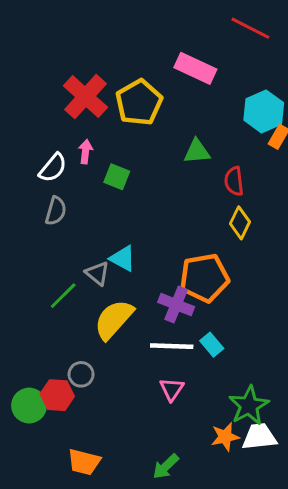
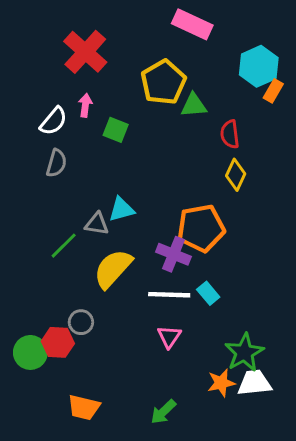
yellow pentagon: (139, 103) -> (163, 82), moved
cyan triangle: (123, 258) -> (121, 209), turned -44
gray triangle: (97, 273) -> (97, 224), turned -30

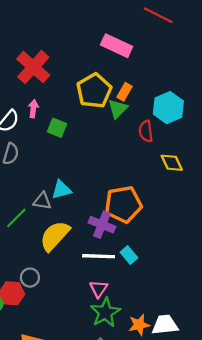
cyan hexagon: (259, 66) -> (168, 108), moved
orange rectangle: (273, 91) -> (124, 92), moved
green triangle: (194, 105) -> (118, 109), turned -40
yellow diamond: (236, 175) -> (172, 163), moved, turned -50
green star: (244, 352) -> (105, 312), moved

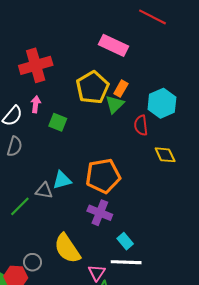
red cross: (33, 67) -> (36, 65), turned 32
orange pentagon: (123, 204) -> (103, 176), moved
yellow semicircle: (55, 236) -> (67, 248), moved, turned -76
white line: (99, 256) -> (126, 262), moved

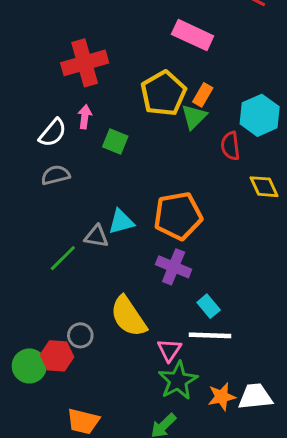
gray semicircle: (15, 146) -> (56, 175), turned -120

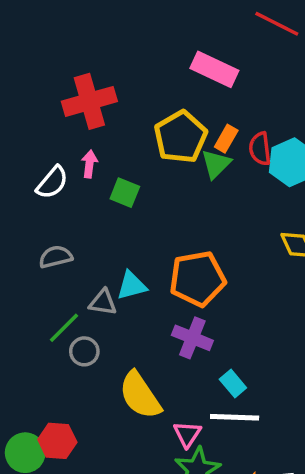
red semicircle: (230, 146) -> (260, 149), moved
gray semicircle: (56, 175) -> (56, 257), moved
gray circle: (80, 335) -> (84, 351), moved

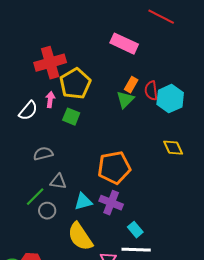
yellow pentagon: (181, 137) -> (75, 84), moved
gray semicircle: (56, 257) -> (43, 154), moved
cyan triangle: (132, 286) -> (83, 202), moved

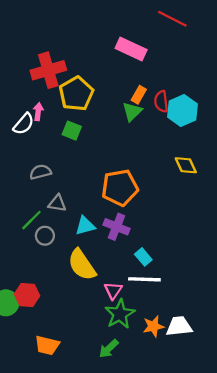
pink arrow: (50, 100) -> (38, 112), moved

